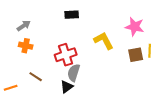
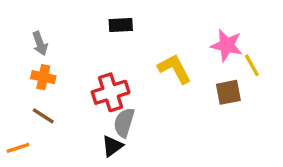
gray arrow: (24, 26) -> (40, 43), turned 104
yellow line: (150, 51) -> (252, 65), moved, turned -32
brown line: (36, 77) -> (43, 116), moved

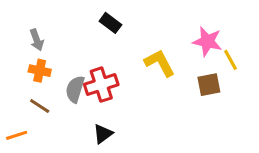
black rectangle: (121, 25) -> (110, 23), turned 40
gray semicircle: (124, 123) -> (75, 89), moved

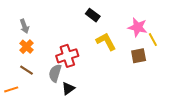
black rectangle: (110, 23) -> (93, 15), moved
orange cross: (40, 71) -> (26, 47), turned 32
gray semicircle: (75, 89) -> (55, 73), moved

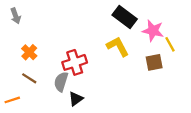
black rectangle: (93, 15) -> (125, 17), moved, size x1.5
gray arrow: (24, 26) -> (16, 16), moved

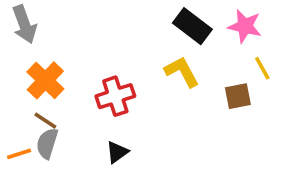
gray arrow: (16, 16) -> (24, 24), size x1.5
pink star: (153, 31) -> (245, 26), moved
orange cross: (29, 52) -> (45, 80), size x1.5
gray semicircle: (61, 82) -> (47, 143), moved

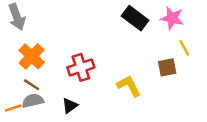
yellow L-shape: (182, 72) -> (129, 86), moved
gray semicircle: (47, 143) -> (33, 101), turned 60
black triangle: (117, 152) -> (70, 106), moved

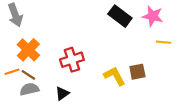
yellow line: (184, 48) -> (164, 42), turned -56
brown square: (167, 67) -> (137, 72), moved
orange line: (13, 108) -> (12, 72), moved

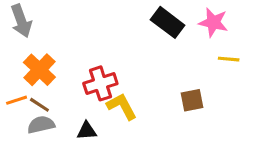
yellow L-shape: (114, 76) -> (122, 106), moved
black triangle: (62, 94) -> (87, 131), turned 32

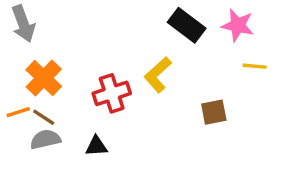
yellow L-shape: (122, 106) -> (158, 75), moved, turned -104

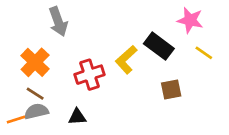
gray arrow: (23, 24) -> (58, 22), moved
black rectangle: (187, 25) -> (159, 46), moved
yellow line: (255, 66) -> (204, 53), turned 30
orange line: (18, 112) -> (16, 119), moved

